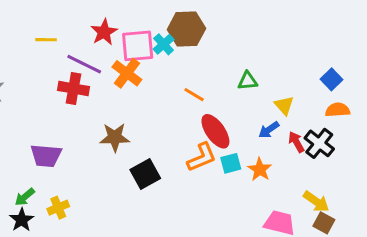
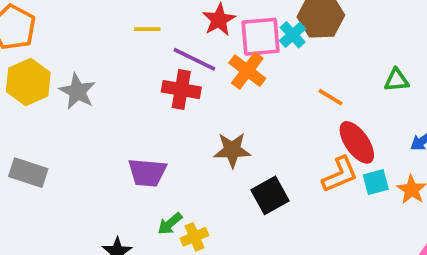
green arrow: (25, 197) -> (170, 224), moved
yellow cross: (58, 208) -> (194, 237), moved

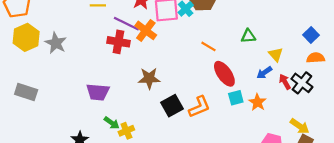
orange cross: (247, 71) -> (146, 30), moved
orange L-shape: (340, 175) -> (199, 107), moved
green arrow: (170, 224) -> (112, 123), turned -105

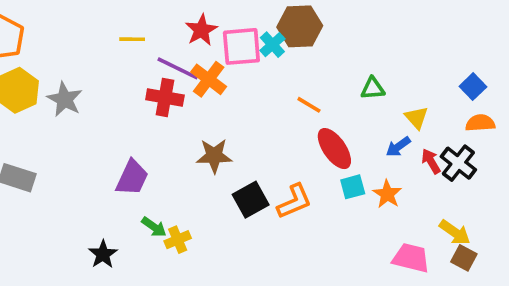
purple trapezoid: (98, 92) -> (132, 178), turned -70

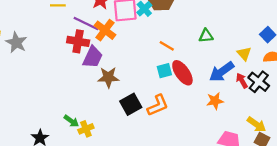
yellow triangle: (416, 118) -> (244, 54), moved
blue arrow: (398, 147) -> (222, 72), size x1.6
purple trapezoid: (132, 178) -> (93, 57), moved
cyan square: (353, 187) -> (164, 71), moved
orange star: (387, 194) -> (215, 101), turned 30

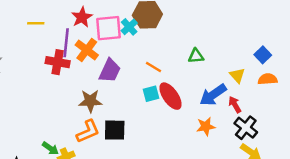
purple line: (86, 23) -> (66, 43), turned 70
purple trapezoid: (93, 57) -> (110, 71), moved
black cross: (259, 82) -> (246, 128), moved
black square: (131, 104) -> (115, 130), turned 30
orange L-shape: (158, 105) -> (88, 131), moved

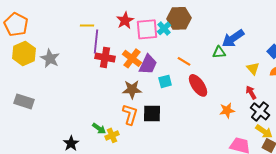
purple line: (66, 43) -> (96, 41), moved
orange cross: (87, 50) -> (132, 58), moved
cyan square: (151, 94) -> (165, 81), moved
blue arrow: (213, 95) -> (233, 38), moved
orange L-shape: (88, 131) -> (130, 114), turned -50

